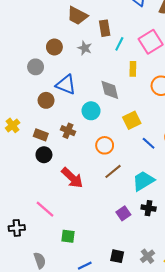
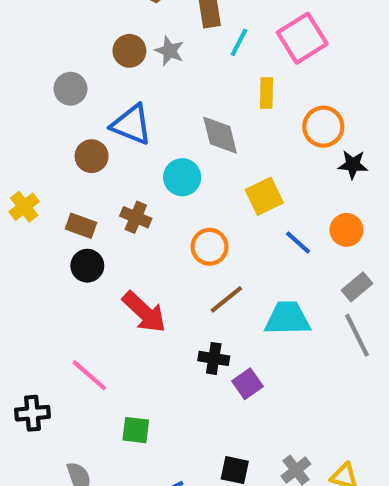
brown circle: (54, 47) -> (129, 51), moved
cyan trapezoid: (143, 181) -> (287, 318), turned 30
black cross: (149, 208) -> (214, 358), moved

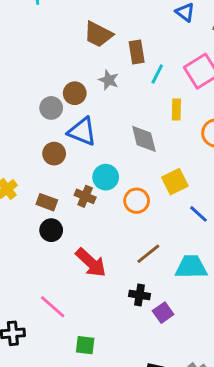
brown circle: (129, 51) -> (75, 93), moved
gray circle: (70, 89) -> (51, 108), moved
cyan circle: (182, 177) -> (106, 177), moved
orange circle: (210, 247) -> (137, 201), moved

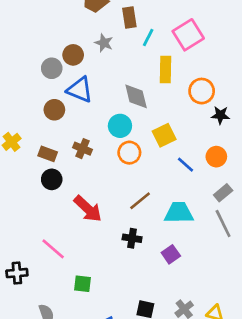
yellow rectangle: (176, 109) -> (165, 70), size x1.4
cyan circle: (106, 177) -> (120, 126), moved
purple square: (163, 313) -> (171, 254), moved

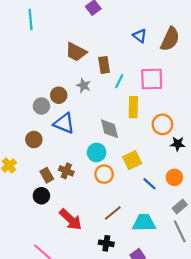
pink square: (188, 35) -> (152, 79), turned 30
brown circle: (54, 110) -> (34, 140), moved
brown rectangle: (48, 154) -> (47, 175), moved, turned 40

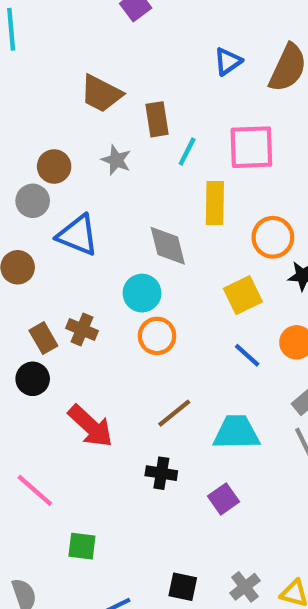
blue triangle: (140, 36) -> (228, 61), turned 48
brown circle: (59, 95) -> (54, 166), moved
yellow square: (132, 160) -> (243, 295), moved

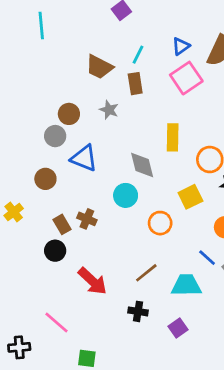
pink square: (251, 147) -> (186, 78), moved, turned -32
cyan line: (187, 151) -> (138, 55), moved
orange circle: (157, 336) -> (160, 223), moved
blue line: (247, 355) -> (207, 258), moved

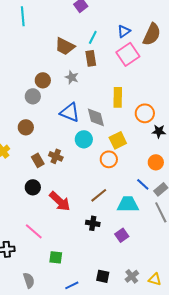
blue triangle: (84, 158) -> (70, 112), moved
yellow square: (190, 197) -> (118, 140), moved
black circle: (55, 251) -> (33, 187), moved

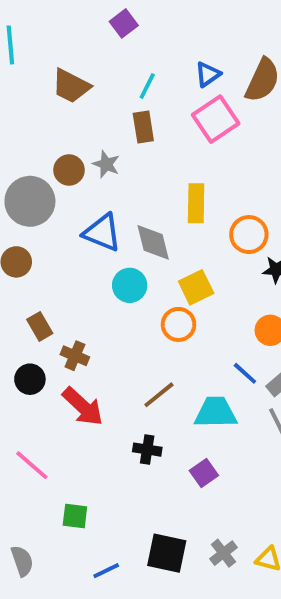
brown trapezoid: (65, 46) -> (71, 86), moved
brown circle: (43, 80) -> (69, 170), moved
gray circle: (33, 96) -> (30, 201), size x1.6
brown cross: (56, 156) -> (75, 356), moved
black square: (103, 276) -> (167, 553), size x1.5

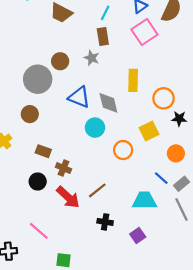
gray star: (106, 164) -> (92, 58), moved
yellow square: (196, 287) -> (149, 131), moved
brown rectangle: (40, 326) -> (43, 151), turned -40
brown line: (159, 395) -> (97, 190), moved

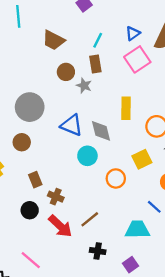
brown circle: (60, 61) -> (66, 72), moved
brown rectangle: (43, 151) -> (35, 180), turned 48

